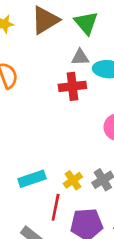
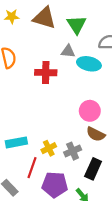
brown triangle: (45, 20) -> (44, 18), turned 40
red cross: (72, 86) -> (46, 73), moved

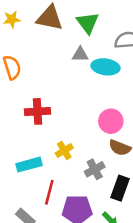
red cross: (46, 73) -> (38, 111), moved
yellow cross: (49, 148) -> (64, 150), moved

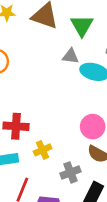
red cross: (38, 111) -> (16, 126), moved

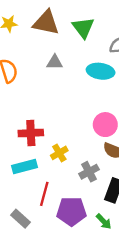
gray triangle: (70, 56) -> (55, 62), moved

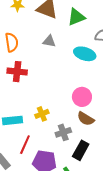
green triangle: (83, 28) -> (76, 17), turned 36
red cross: (31, 133) -> (17, 72), moved

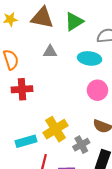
pink circle: (82, 97) -> (97, 90), moved
yellow cross: (42, 114) -> (56, 129), size x1.6

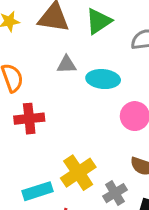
cyan ellipse: (90, 58) -> (103, 79), moved

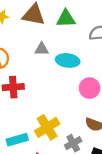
green triangle: (99, 21) -> (66, 19), turned 30

